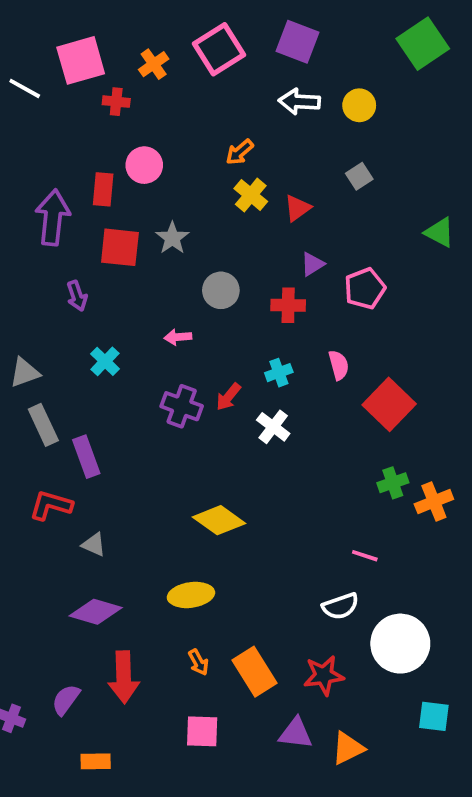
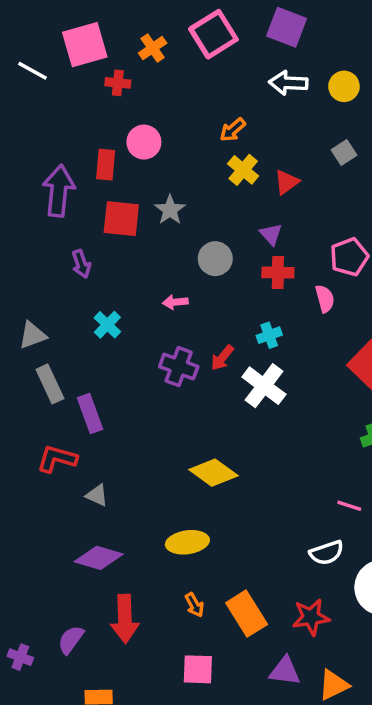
purple triangle: (312, 264) -> (271, 234), moved, turned -40
pink semicircle: (339, 365) -> (325, 299), moved
white cross: (273, 427) -> (264, 386), size x1.4

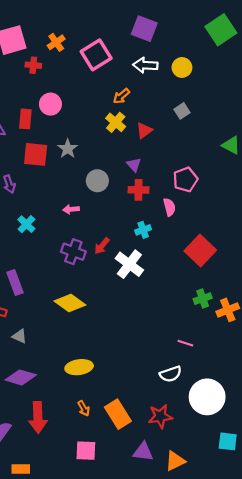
pink square: (213, 34) -> (96, 55), moved
orange arrow: (233, 130) -> (121, 96), moved
cyan cross: (269, 335) -> (143, 230), moved
yellow diamond: (213, 473) -> (70, 303), moved

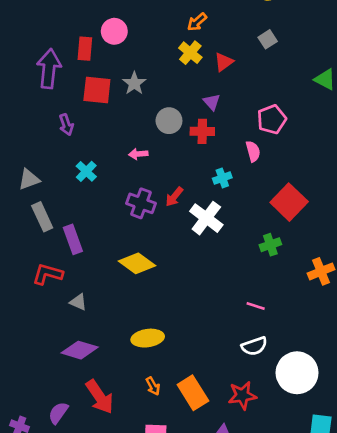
red cross: (139, 190) -> (202, 131), moved
green cross: (203, 299) -> (270, 245), moved
pink line: (185, 343) -> (256, 306), moved
red arrow: (38, 417) -> (100, 397), turned -32

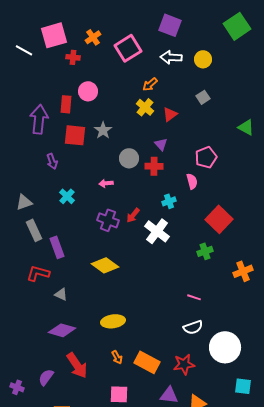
orange rectangle: (193, 393) -> (147, 362), turned -30

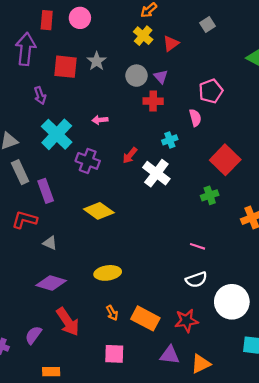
red rectangle: (66, 104) -> (47, 20), moved
gray circle: (129, 158) -> (136, 76), moved
cyan cross: (67, 196) -> (57, 134), size x1.8
purple cross: (108, 220) -> (88, 161), moved

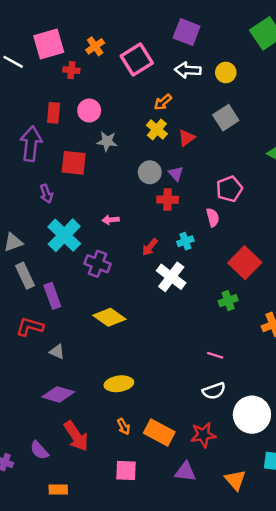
gray square: (207, 25) -> (226, 118), size x1.5
gray star: (97, 61) -> (107, 141), moved, turned -30
red arrow: (130, 155) -> (150, 247), moved
purple semicircle: (33, 335) -> (39, 450), turned -78
orange triangle: (201, 364) -> (235, 480), moved, turned -45

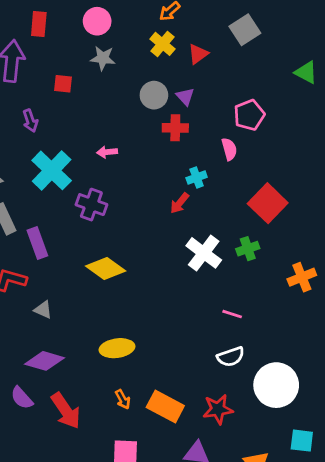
pink circle: (89, 110) -> (97, 21), moved
red square: (74, 163) -> (63, 84), size x0.6
red arrow: (150, 247) -> (180, 203), moved
white cross: (171, 277) -> (204, 253), moved
purple semicircle: (39, 450) -> (22, 398), moved

